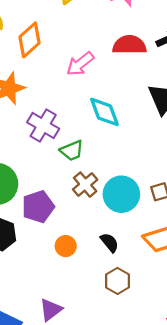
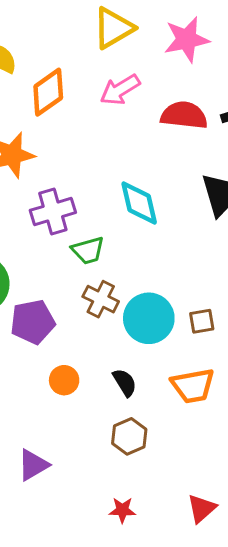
pink arrow: (80, 64) -> (120, 90), moved
purple cross: (43, 125) -> (53, 211), turned 36
brown cross: (85, 185) -> (101, 299), turned -30

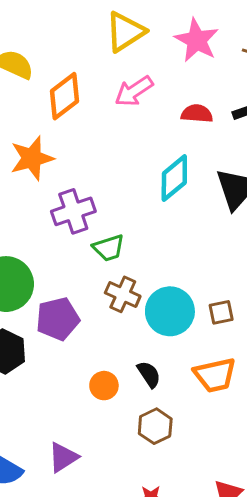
pink star: (187, 39) -> (197, 40), turned -30
red semicircle: (184, 115) -> (197, 114), size x0.7
cyan diamond: (139, 203) -> (174, 178), moved, turned 66
orange circle: (64, 380) -> (104, 386), moved

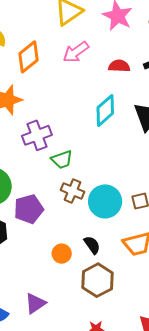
brown hexagon: (155, 426) -> (97, 280), size x1.4

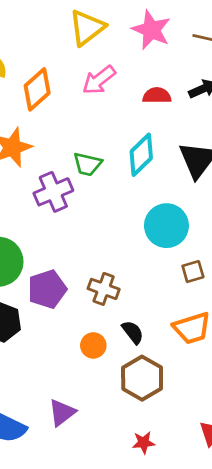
green trapezoid: (62, 159) -> (87, 164), moved, turned 35
brown cross: (72, 191) -> (104, 289), moved
cyan circle: (105, 201) -> (166, 226), moved

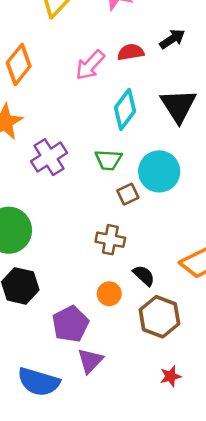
pink arrow: (99, 80) -> (90, 65), moved
green trapezoid: (87, 164) -> (108, 160), moved
brown square: (193, 272) -> (128, 194), moved
purple pentagon: (47, 289) -> (70, 324), moved

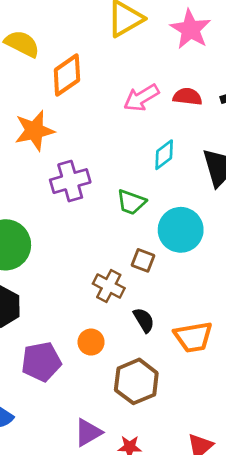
cyan diamond: (125, 109) -> (164, 155), size x0.7
brown square: (128, 194) -> (143, 260), moved, turned 30
black semicircle: (144, 275) -> (144, 320), moved
purple triangle: (90, 361) -> (88, 432), moved

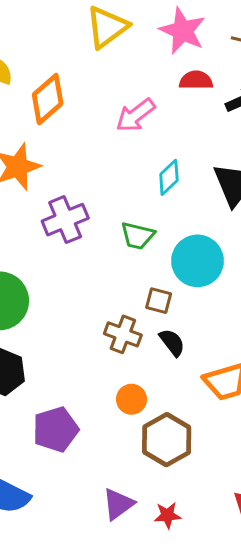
red semicircle: (188, 97) -> (196, 80), moved
black semicircle: (144, 320) -> (172, 342), moved
orange circle: (91, 342) -> (131, 399), moved

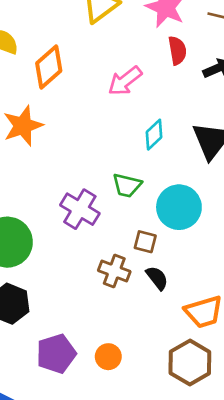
red semicircle: (196, 80) -> (177, 50), turned 80
purple cross: (65, 220) -> (80, 209), moved, turned -36
orange circle: (131, 399) -> (108, 357), moved
brown hexagon: (167, 440) -> (190, 363), moved

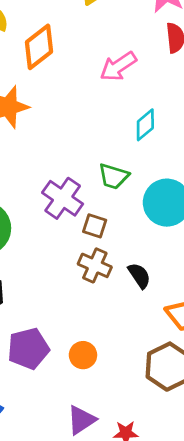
brown square: (145, 242) -> (95, 226), moved

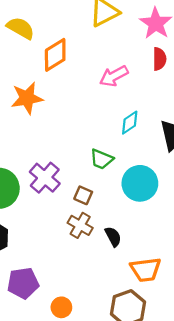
purple cross: (63, 198) -> (45, 178), moved
orange circle: (83, 355) -> (61, 307), moved

